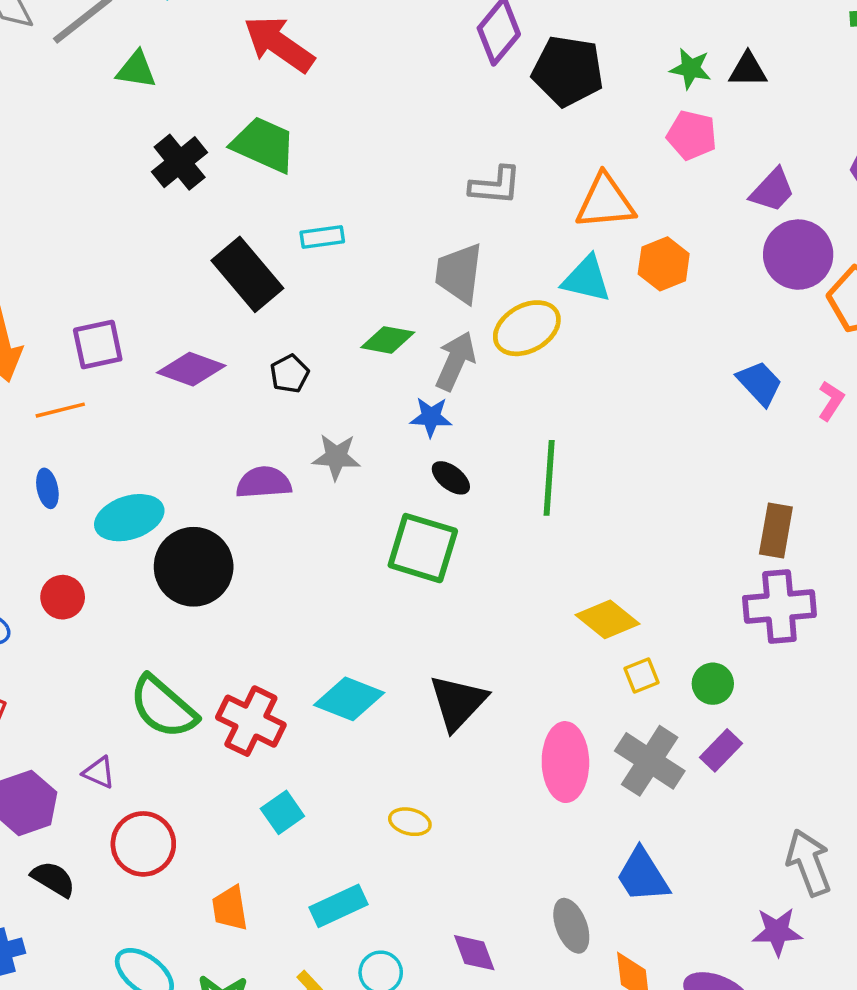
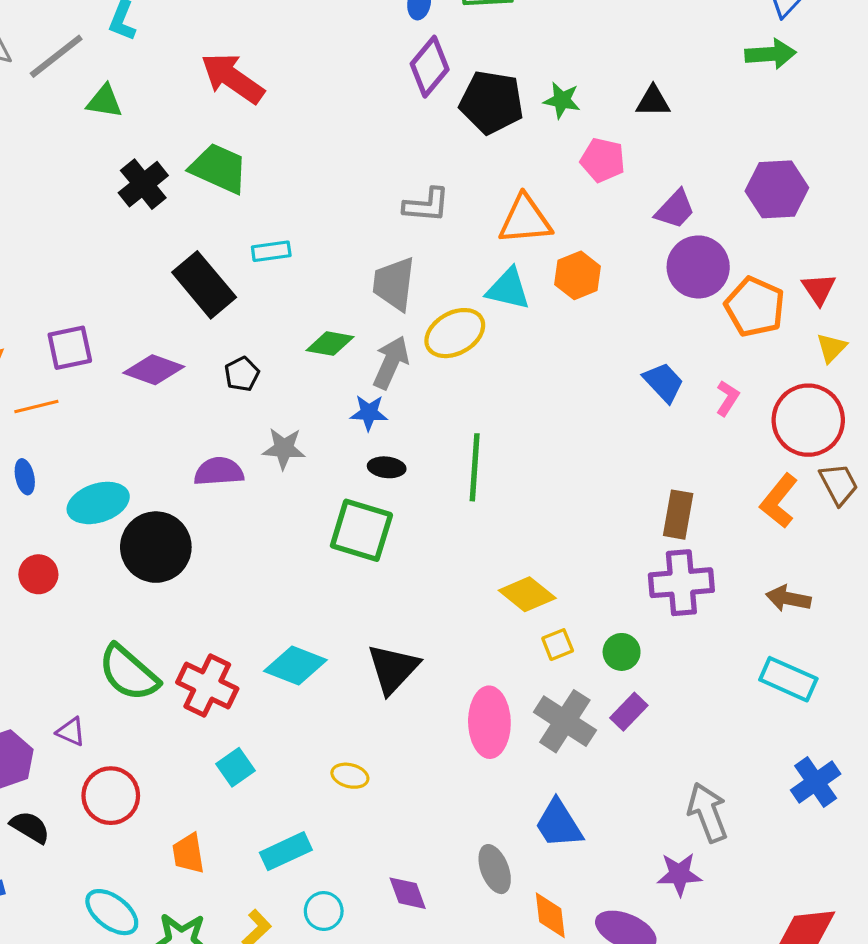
green star: (691, 69) -> (562, 100), moved
black ellipse: (451, 478) -> (387, 467), turned -32

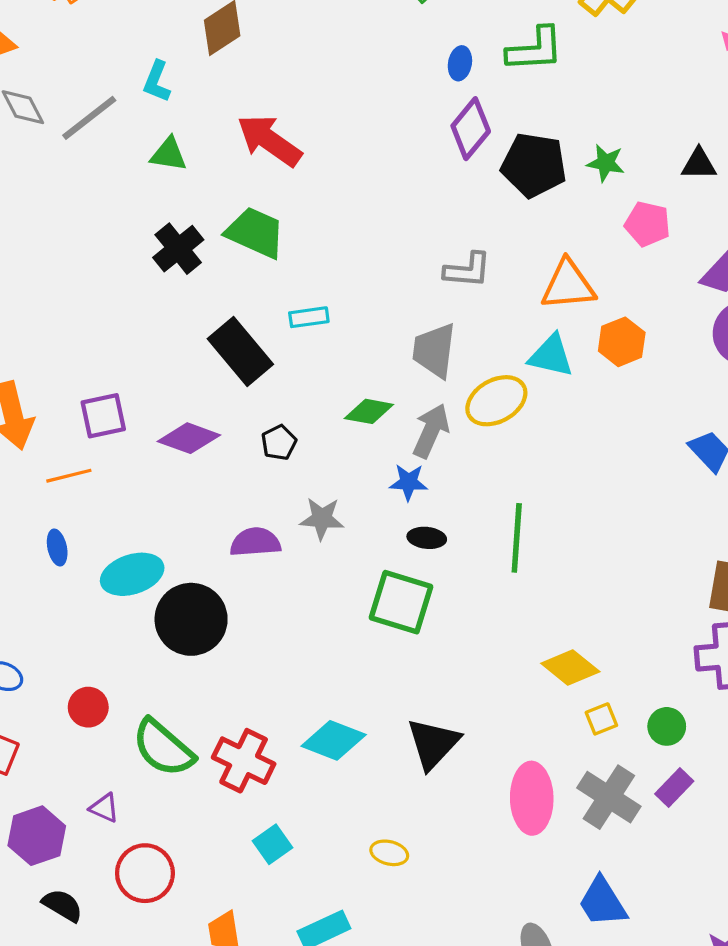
green triangle: (104, 101) -> (169, 154), moved
red circle: (38, 574) -> (88, 707), moved

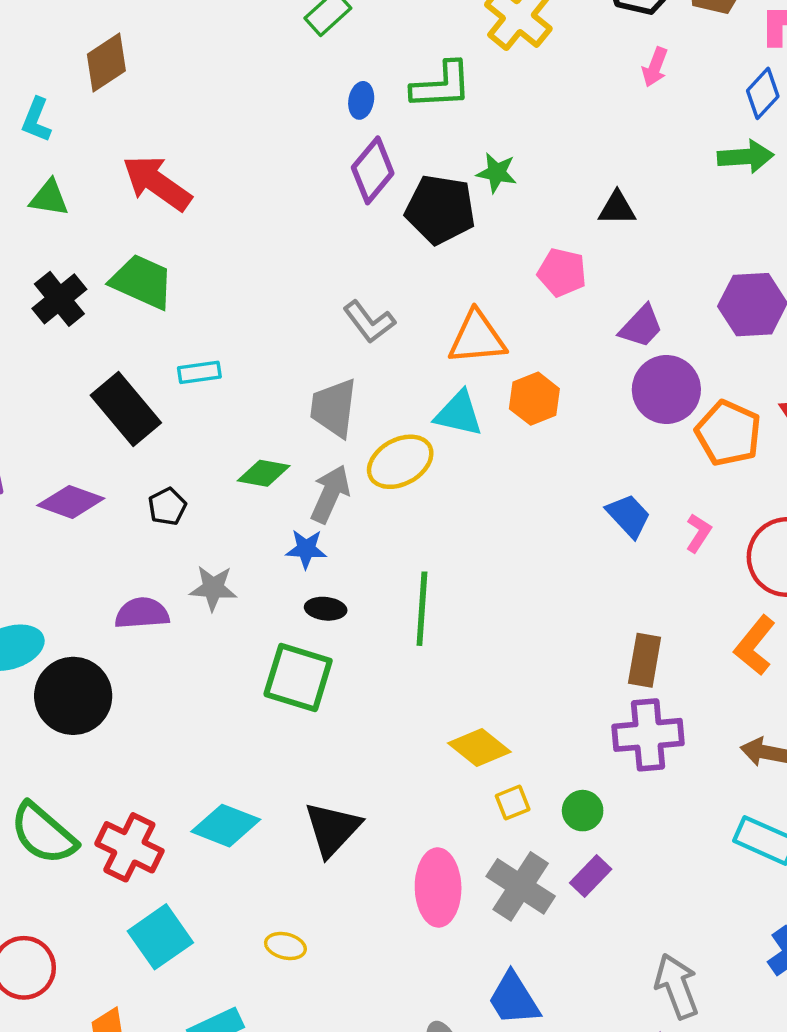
green star: (606, 163) -> (497, 173), moved
gray L-shape: (467, 270) -> (369, 322), turned 48
cyan square: (272, 844) -> (160, 937), size x1.5

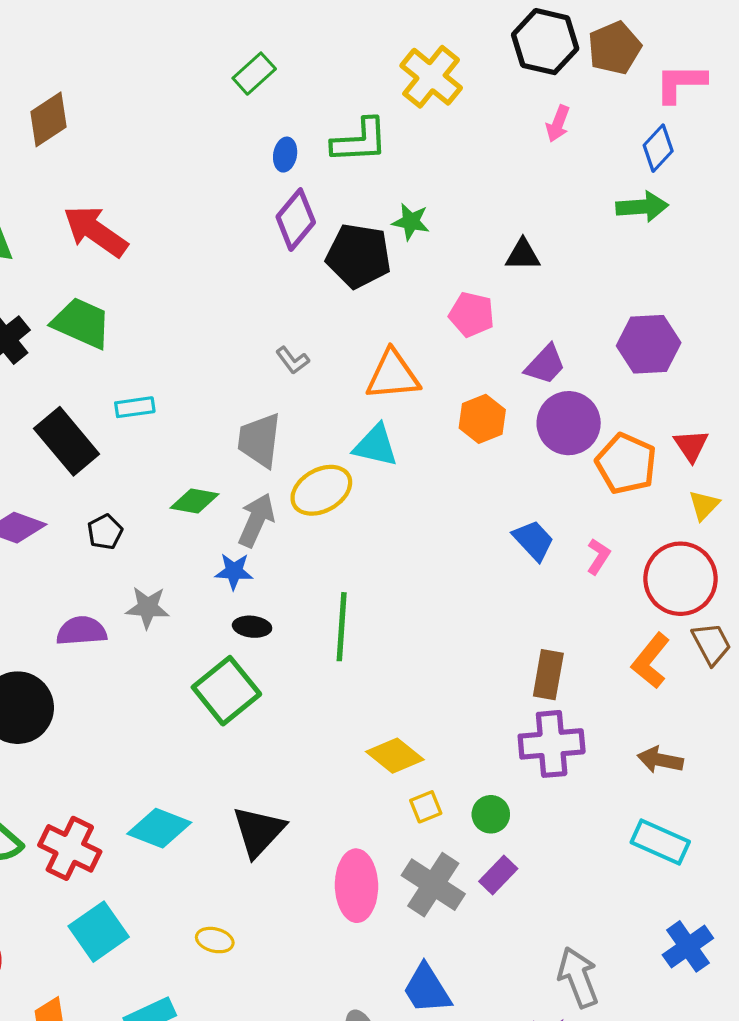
gray L-shape: (369, 322) -> (293, 360), size x0.7
orange hexagon: (534, 399) -> (482, 419), moved
green square: (298, 678) -> (226, 691), turned 34

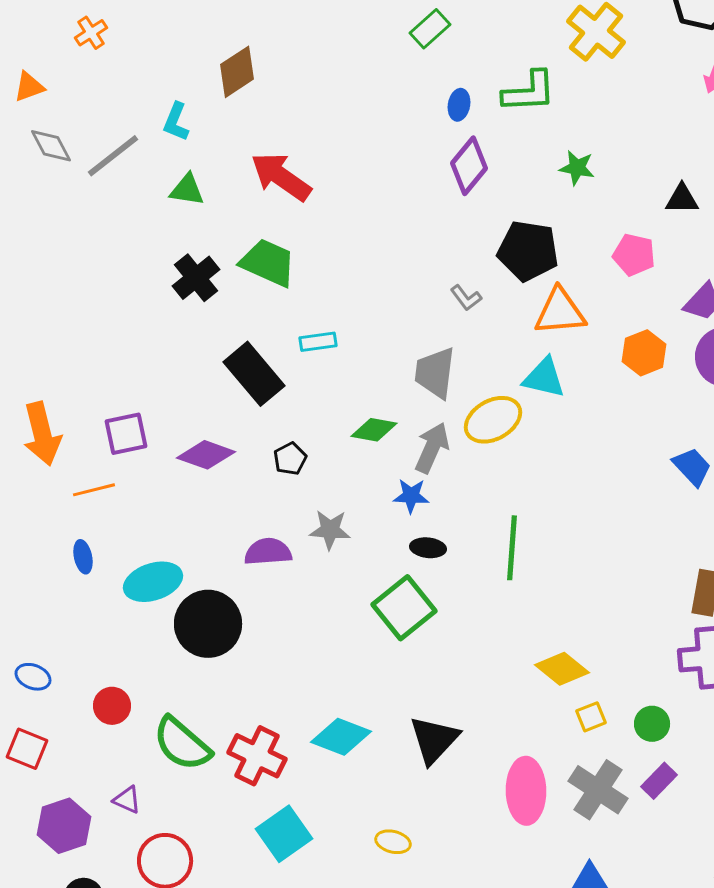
black pentagon: (359, 256) -> (528, 251), moved

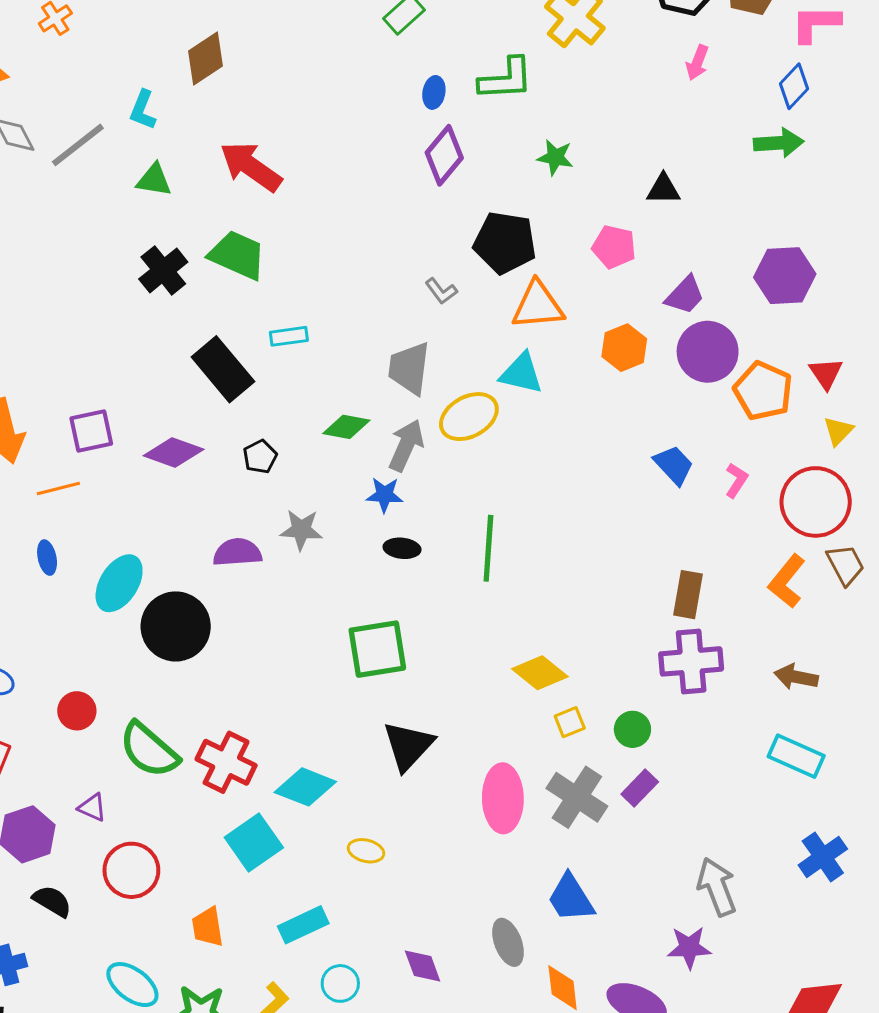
cyan ellipse: (153, 582) -> (119, 583), turned -40
green square: (404, 608) -> (377, 649), moved, turned 30
cyan diamond: (341, 737) -> (305, 787), moved

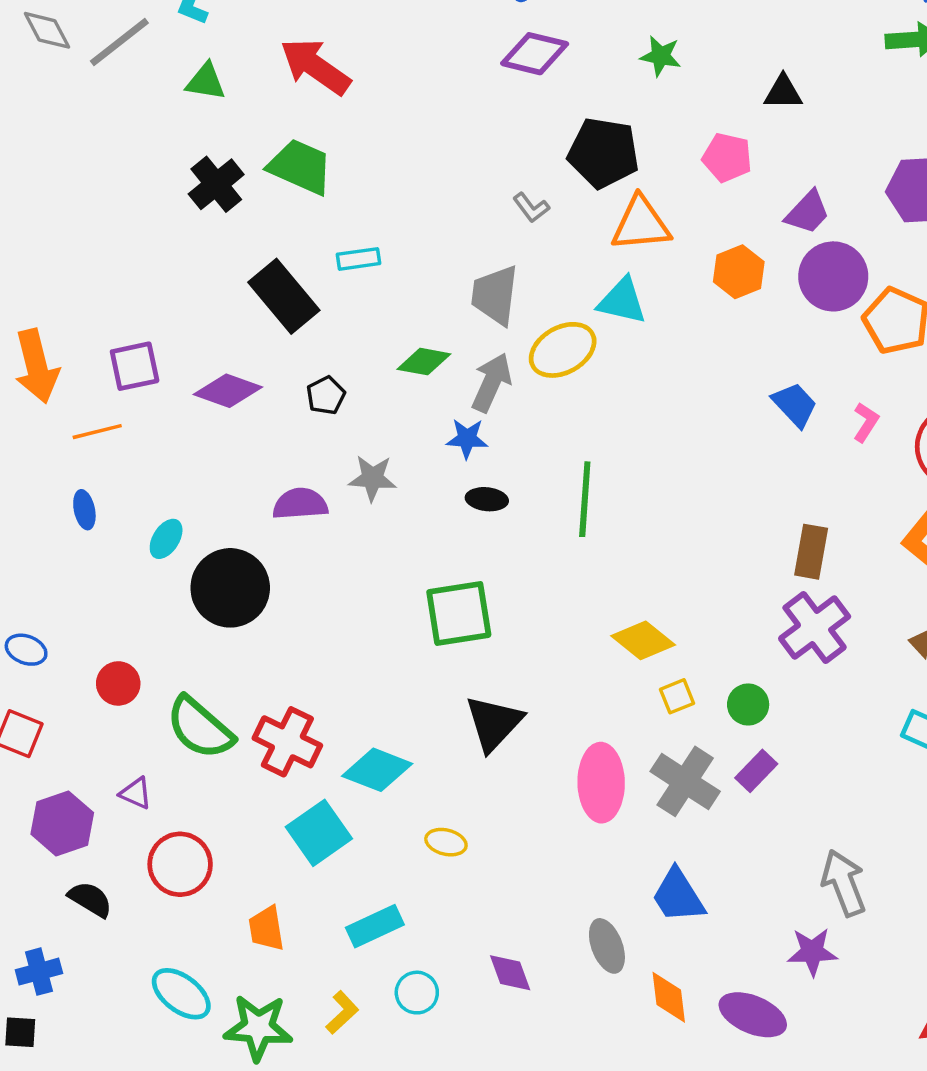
purple diamond: (444, 155) -> (535, 54), turned 64
cyan ellipse: (119, 583) -> (166, 539), size x0.6
purple cross: (691, 661) -> (815, 628), turned -32

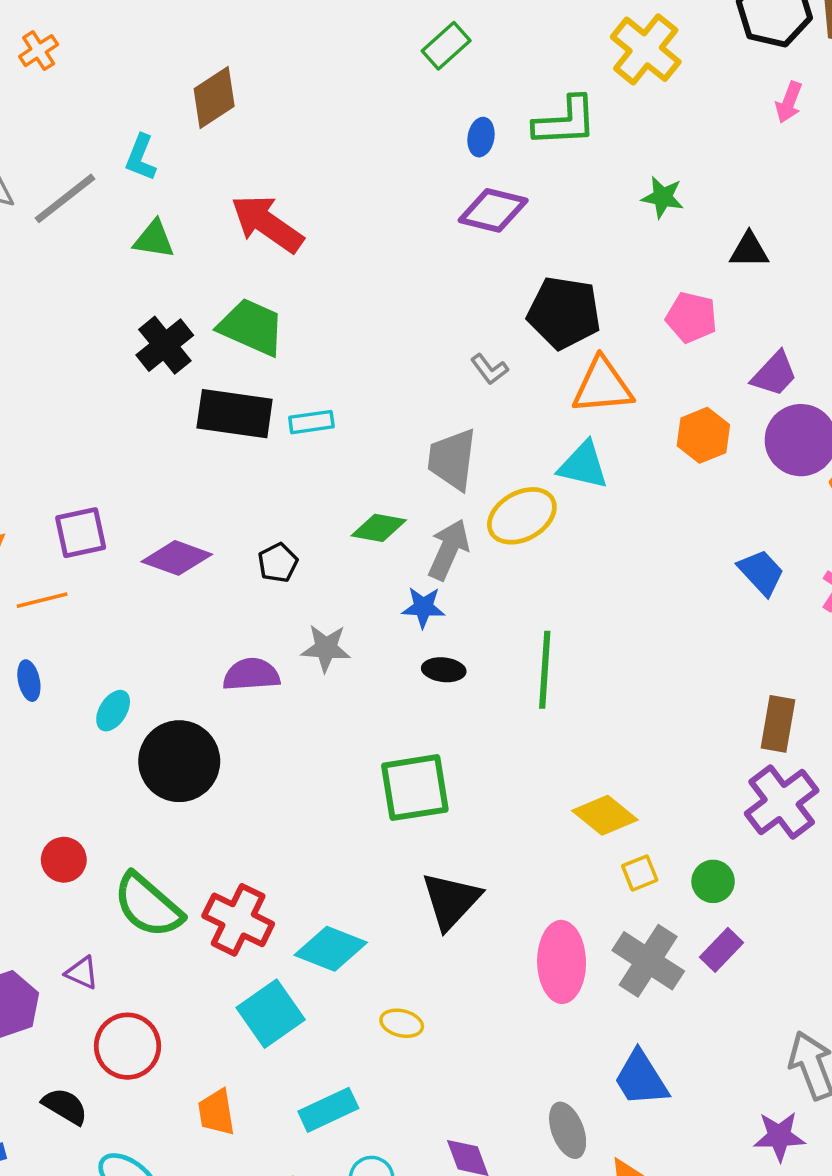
green star: (661, 56) -> (663, 197), moved
black rectangle: (284, 296) -> (235, 414), moved, turned -42
black semicircle: (90, 899) -> (65, 1106), moved

